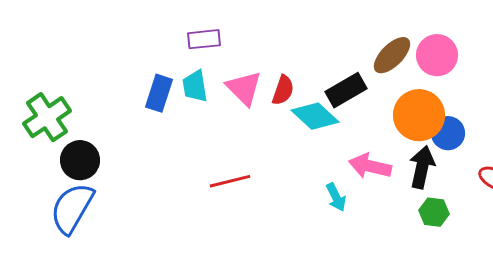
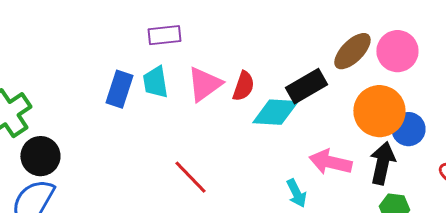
pink triangle: (244, 88) -> (204, 84), turned 39
cyan diamond: (315, 116) -> (275, 112), turned -39
red line: (230, 181) -> (190, 177), turned 60

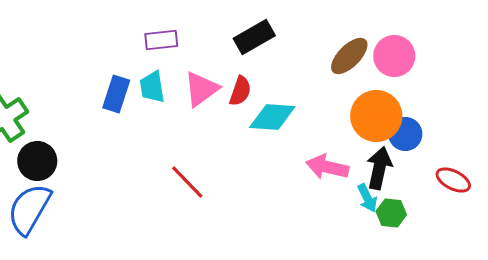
black rectangle: (306, 86) -> (254, 37), moved
cyan arrow: (296, 193) -> (367, 198), moved

